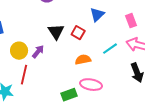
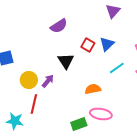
red square: (78, 33) -> (88, 45), moved
cyan line: (110, 49) -> (117, 68), moved

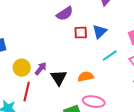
purple semicircle: (59, 26) -> (65, 14), moved
red square: (88, 45) -> (81, 33), turned -32
black triangle: (66, 61) -> (59, 78), moved

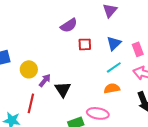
blue triangle: (100, 32) -> (114, 43), moved
yellow circle: (22, 68) -> (29, 69), moved
orange semicircle: (86, 77) -> (112, 88), moved

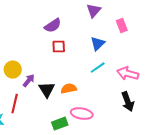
red square: (85, 44) -> (59, 47), moved
pink rectangle: (138, 49) -> (122, 26), moved
orange semicircle: (112, 88) -> (69, 89), moved

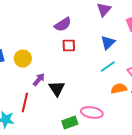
yellow circle: (13, 70) -> (23, 58), moved
orange semicircle: (69, 89) -> (119, 88), moved

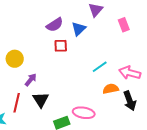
blue triangle: (108, 42) -> (79, 29), moved
black triangle: (57, 88) -> (41, 100), moved

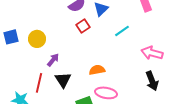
red square: (61, 46) -> (83, 26), turned -32
cyan line: (100, 67) -> (122, 31), moved
orange semicircle: (111, 89) -> (97, 70), moved

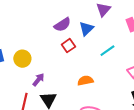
orange semicircle: (97, 70) -> (85, 81), moved

